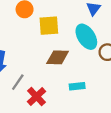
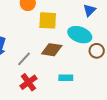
cyan ellipse: (86, 37) -> (80, 35), turned -45
gray line: (18, 82) -> (24, 59), moved

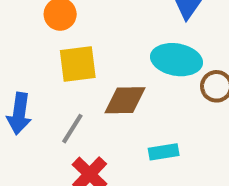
yellow square: (48, 20) -> (78, 64), moved

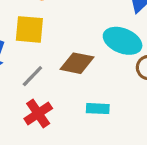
yellow square: (78, 64) -> (29, 29), moved

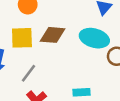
brown diamond: (77, 63) -> (53, 35), moved

